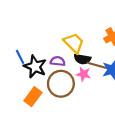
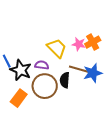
black semicircle: (82, 59) -> (65, 80), moved, turned 84
pink star: (83, 74) -> (79, 44), moved

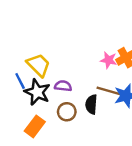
yellow trapezoid: (57, 48) -> (38, 65), moved
brown circle: (45, 86) -> (67, 112), size x0.6

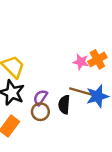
purple semicircle: (63, 86) -> (40, 97), moved, turned -63

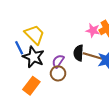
black semicircle: (64, 105) -> (79, 53), moved

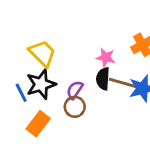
pink star: (93, 30) -> (106, 58), moved
blue line: (19, 48) -> (21, 93), moved
black star: (33, 57) -> (41, 84), turned 30

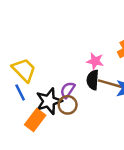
yellow trapezoid: (42, 53) -> (24, 70), moved
black star: (41, 84) -> (49, 101), moved

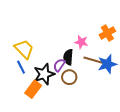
black semicircle: (93, 80) -> (68, 57), moved
brown circle: (68, 105) -> (69, 77), moved

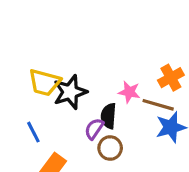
yellow trapezoid: (24, 49) -> (45, 82), moved, turned 150
brown line: (93, 60) -> (158, 105), moved
black star: (44, 74) -> (70, 92), moved

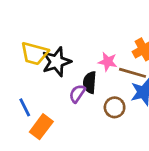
blue line: (33, 132) -> (25, 107), moved
brown circle: (110, 148) -> (115, 107), moved

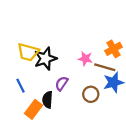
black semicircle: (90, 82) -> (48, 100), moved
blue line: (25, 107) -> (21, 86), moved

